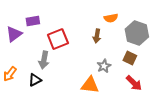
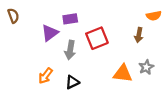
gray arrow: (44, 60) -> (70, 50), moved
orange triangle: (90, 85) -> (123, 74), moved

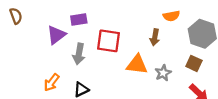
red square: (97, 38) -> (109, 41), turned 30
orange triangle: (123, 74) -> (137, 65), moved

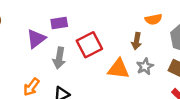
red square: (109, 41) -> (89, 45), turned -35
gray star: (163, 73) -> (145, 66), moved

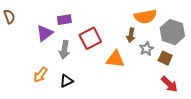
orange semicircle: (153, 19) -> (145, 17), size x1.5
gray star: (145, 66) -> (146, 49), moved

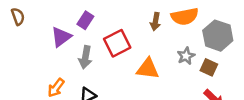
purple rectangle: (64, 20) -> (85, 20), turned -48
brown arrow: (131, 35) -> (155, 22), moved

